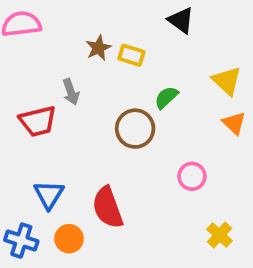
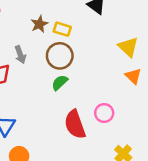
green semicircle: (166, 97) -> (60, 83), moved
brown circle: (135, 129) -> (60, 56), moved
red semicircle: (108, 207) -> (75, 124), moved

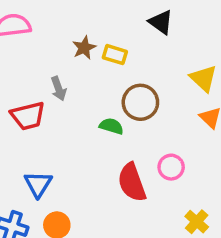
brown circle: (60, 56) -> (140, 102), moved
green semicircle: (60, 83) -> (111, 126), turned 60

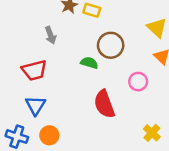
red trapezoid: (28, 116) -> (34, 70), moved
pink circle: (171, 167) -> (138, 82), moved

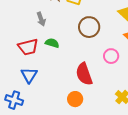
green semicircle: (89, 63) -> (52, 43), moved
orange circle: (49, 135) -> (75, 99), moved

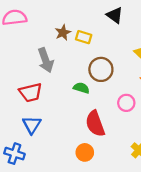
gray arrow: (41, 19) -> (46, 60), size x1.5
green semicircle: (52, 43) -> (81, 88), moved

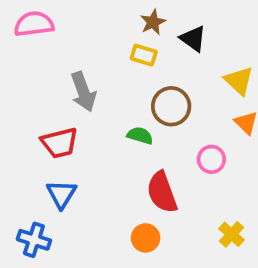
black triangle: (115, 15) -> (193, 39), moved
brown star: (63, 33) -> (153, 22), moved

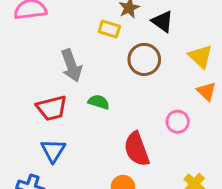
yellow rectangle: (144, 55) -> (109, 29), moved
brown circle: (171, 106) -> (144, 59), moved
green semicircle: (140, 136) -> (99, 102), moved

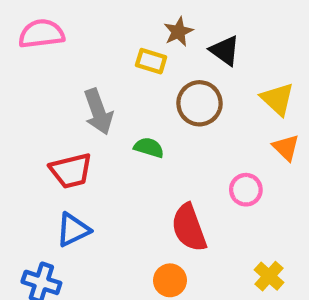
green semicircle: (99, 102) -> (149, 148), moved
blue triangle: (53, 151) -> (73, 230), turned 32

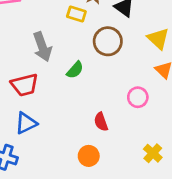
green semicircle: (149, 148) -> (75, 70), turned 114
red semicircle: (189, 228) -> (101, 122), size x0.6

